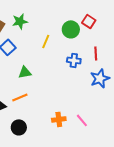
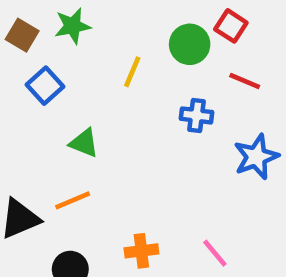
red line: (96, 53) -> (245, 81), moved, turned -64
green triangle: (25, 72) -> (84, 143), turned 32
orange cross: (59, 119) -> (141, 251), moved

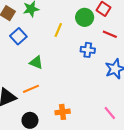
pink line: (215, 253) -> (110, 113), moved

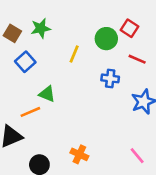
orange line: (31, 89) -> (30, 112), moved
orange cross: (63, 112) -> (79, 154), turned 32

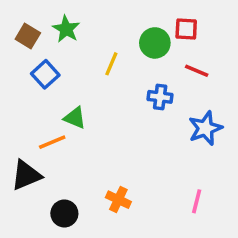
green star: (41, 28) -> (66, 29), turned -30
red square: (129, 28) -> (186, 29), turned -30
pink line: (137, 156) -> (197, 201), turned 54

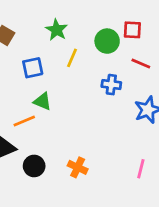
green star: (66, 29) -> (57, 30), moved
blue square: (45, 74) -> (33, 68), moved, turned 30
black circle: (64, 213) -> (34, 166), moved

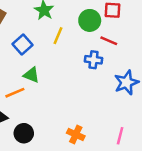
red line: (141, 64) -> (109, 41), moved
blue square: (33, 68) -> (23, 45), turned -30
orange cross: (78, 167) -> (76, 134), moved

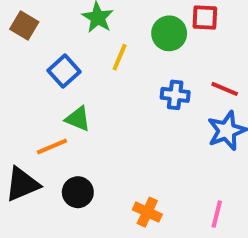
red line: (109, 41) -> (225, 89), moved
black circle: (24, 133) -> (78, 192), moved

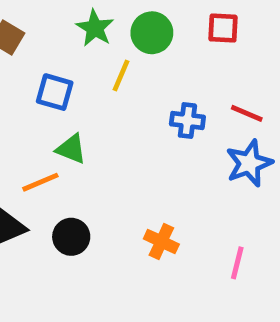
green circle: (169, 33) -> (152, 33), moved
blue square: (64, 71) -> (55, 92), turned -32
orange cross: (147, 212) -> (161, 242), moved

